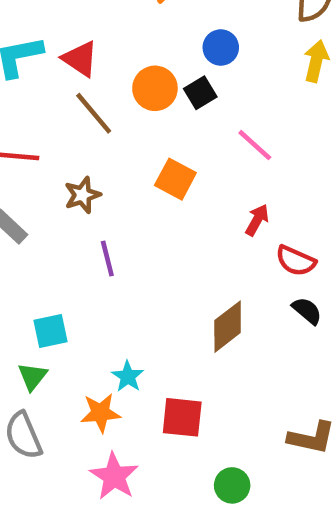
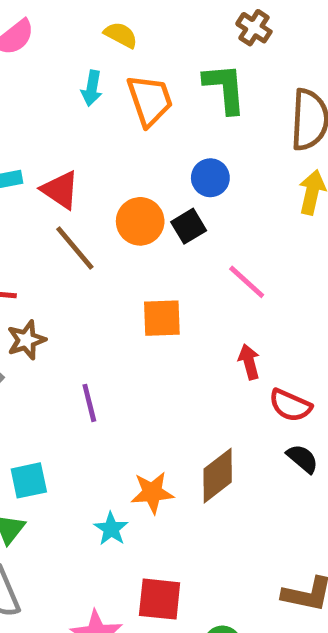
orange square: (175, 179) -> (162, 318), turned -30
brown star: (82, 195) -> (26, 340), moved
red arrow: (257, 220) -> (249, 362), turned -44
orange star: (101, 413) -> (152, 493), moved
red square: (182, 417) -> (160, 599), moved

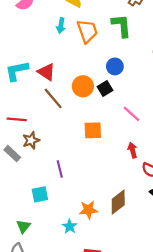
cyan square: (29, 480) -> (40, 194), moved

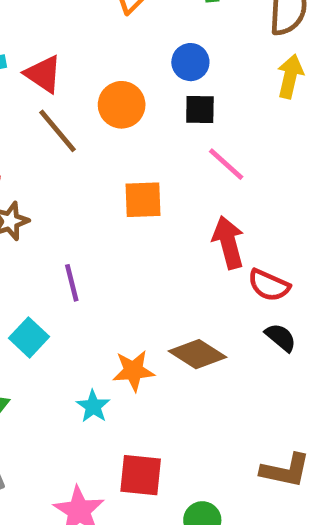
black square: (105, 89) -> (200, 110), moved, turned 32
red arrow: (133, 150) -> (228, 242), size x1.5
cyan square: (40, 194) -> (29, 337), turned -35
brown diamond: (118, 202) -> (198, 354), turned 70

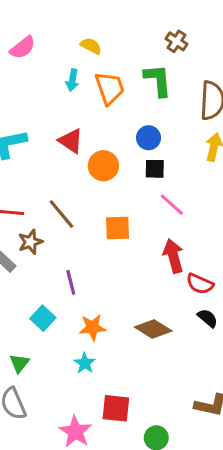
red triangle: (43, 74) -> (71, 141), moved
brown line: (57, 131) -> (61, 214), moved
orange star: (133, 371) -> (93, 327), moved

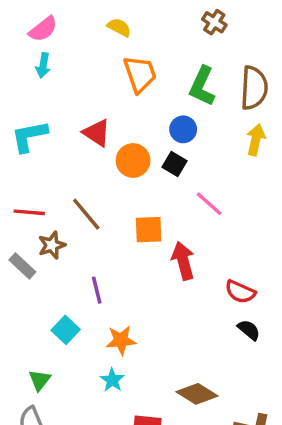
cyan arrow: (72, 80) -> (43, 65), moved
green L-shape: (158, 80) -> (202, 86), moved, turned -150
black square: (155, 169) -> (175, 164), moved, turned 30
red arrow: (173, 256) -> (183, 261), moved
brown diamond: (153, 329) -> (197, 394), moved

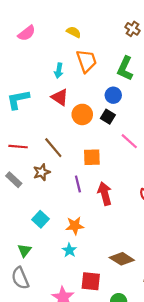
cyan arrow: (43, 65) -> (59, 71), moved
brown star: (52, 245) -> (42, 172), moved
red arrow: (183, 261) -> (105, 194), moved
purple line: (97, 290) -> (78, 184), moved

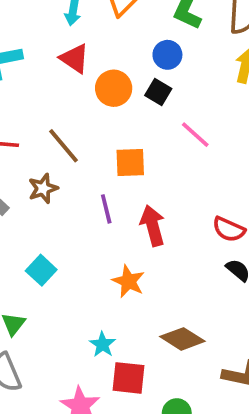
orange star: (75, 226) -> (128, 281), moved, turned 30
cyan star: (69, 250) -> (102, 344), moved

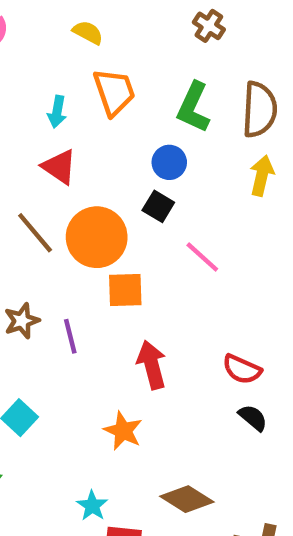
orange circle: (114, 88) -> (97, 237), moved, size x1.4
brown line: (63, 146) -> (35, 233), moved
purple line: (106, 209) -> (70, 336), moved

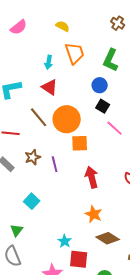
black square: (158, 206) -> (103, 106), moved
orange star: (123, 431) -> (94, 214), moved

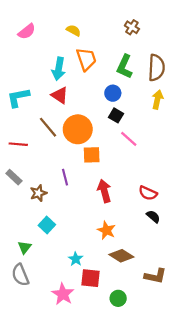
cyan arrow: (49, 62) -> (59, 69), size x1.5
brown star: (33, 157) -> (38, 193), moved
cyan square: (32, 201) -> (47, 225), moved

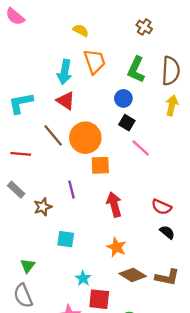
pink semicircle: (27, 32) -> (15, 17), moved, turned 78
cyan square: (47, 225) -> (66, 239), moved, turned -35
brown L-shape: (155, 276) -> (167, 277), moved

